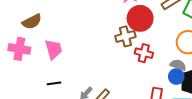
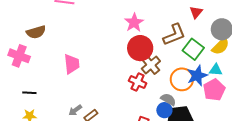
brown cross: (125, 36) -> (151, 65), moved, turned -36
pink trapezoid: (53, 49) -> (72, 64), moved
black line: (54, 83) -> (29, 93), moved

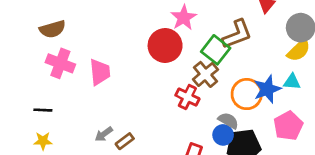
red circle: (140, 48) -> (165, 45), moved
green square: (193, 49) -> (216, 50), moved
pink cross: (19, 56) -> (60, 63), moved
pink pentagon: (214, 90) -> (288, 126), moved

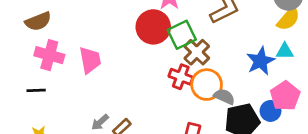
green square: (216, 50) -> (182, 35), moved, turned 32
orange circle: (247, 94) -> (207, 85), moved
black line: (43, 110) -> (36, 90), moved
blue circle: (223, 135) -> (270, 111), moved

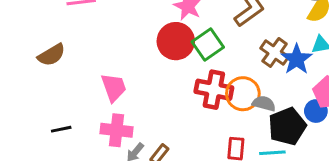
brown cross: (197, 52) -> (275, 53), moved
pink cross: (49, 55) -> (117, 130), moved
red cross: (181, 77) -> (214, 90), size x1.4

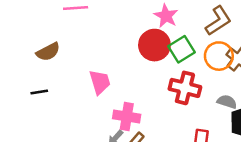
orange circle: (243, 94) -> (219, 56), moved
black line: (61, 129) -> (39, 92), moved
pink cross: (117, 130) -> (127, 116), moved

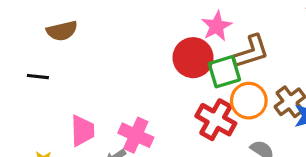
brown L-shape: (218, 21) -> (251, 52), moved
orange circle: (219, 56) -> (249, 101), moved
pink trapezoid: (100, 82) -> (82, 131), moved

